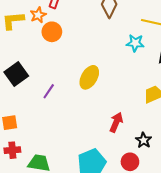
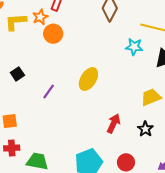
black square: (16, 74) -> (17, 74), size x0.6
black star: (144, 140) -> (145, 129), moved

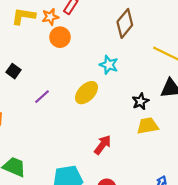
cyan star: (134, 47) -> (109, 65), moved
black square: (17, 74) -> (13, 71), turned -32
black star: (145, 129) -> (140, 101), moved

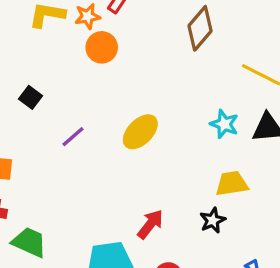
cyan star: (109, 65) -> (224, 124), moved
black star: (140, 101) -> (213, 220), moved
red arrow: (103, 145) -> (150, 224), moved

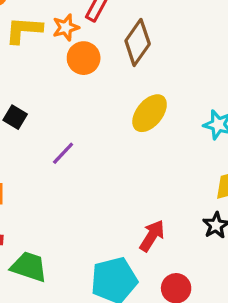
brown diamond: (200, 28) -> (138, 42), moved
yellow ellipse: (140, 132) -> (150, 113), moved

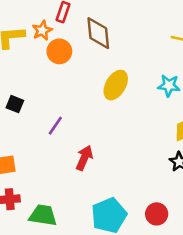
brown diamond: (138, 42) -> (98, 33), turned -32
red arrow: (152, 236) -> (84, 158), moved

